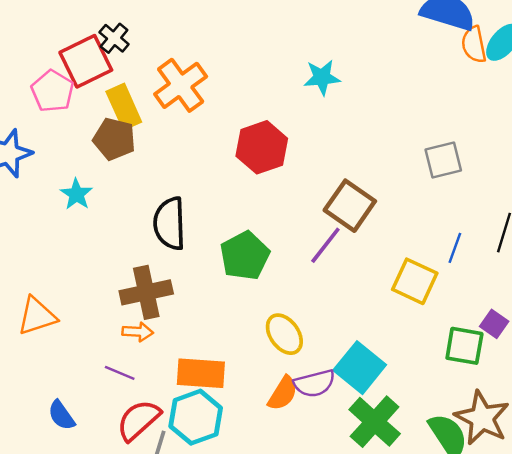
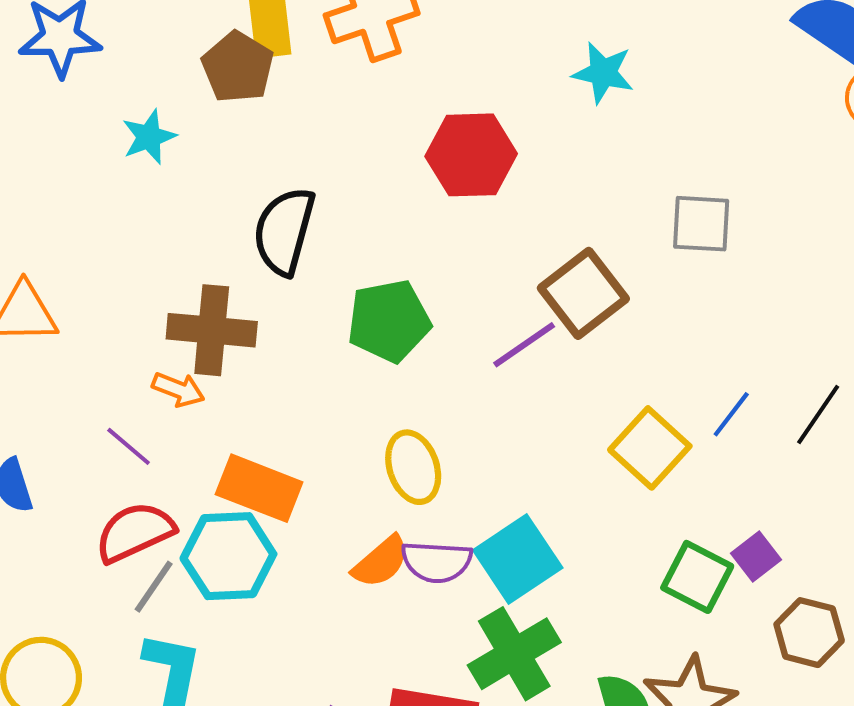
gray square: (443, 160) -> (701, 224), moved

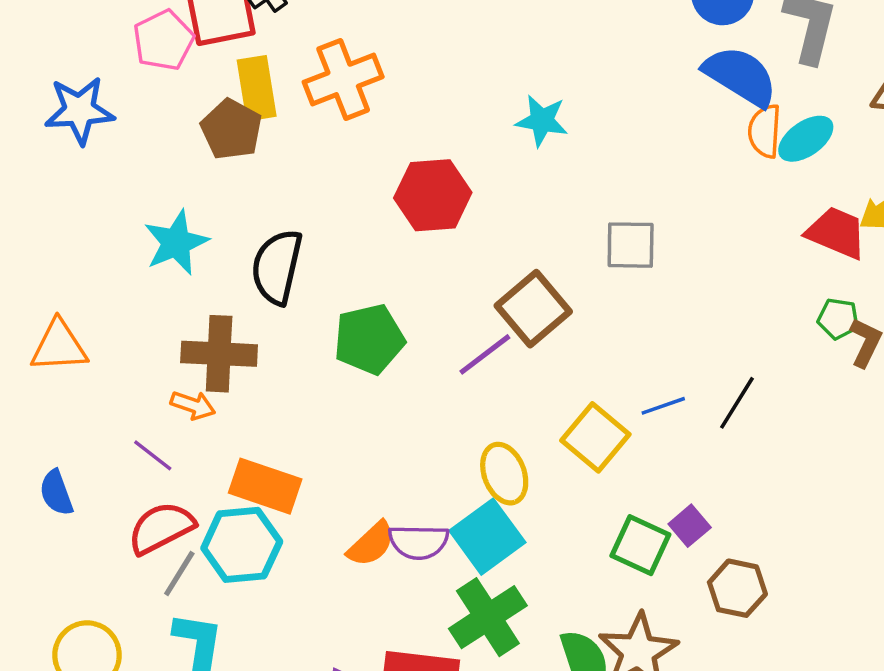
cyan star: (149, 137) -> (176, 243), moved, size x1.4
blue line: (731, 414) -> (663, 406), turned 36
yellow ellipse: (413, 467) -> (504, 474), moved

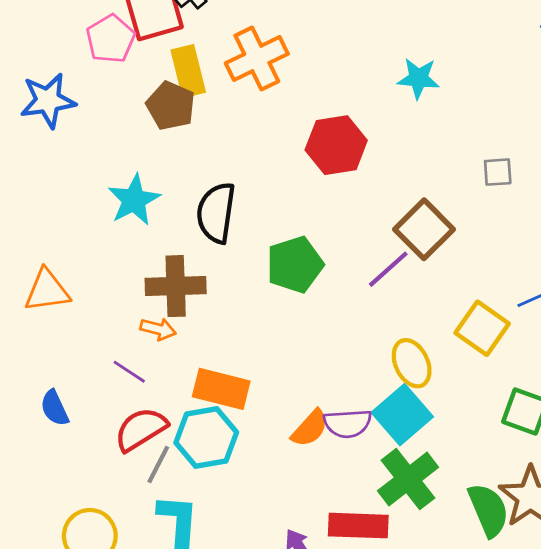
gray square: (631, 245) -> (498, 172), size x0.7

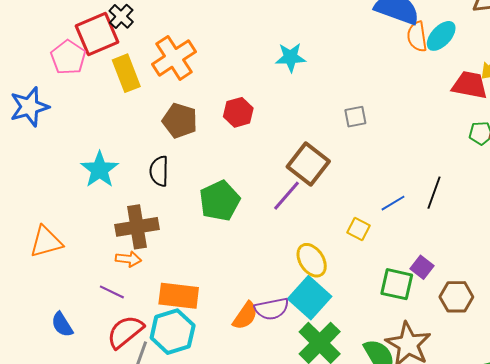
brown pentagon: (171, 106) -> (180, 121), moved
red hexagon: (336, 145) -> (238, 112), size x0.7
black semicircle: (216, 213) -> (159, 171), size x0.7
yellow square: (482, 328) -> (359, 229), size x0.6

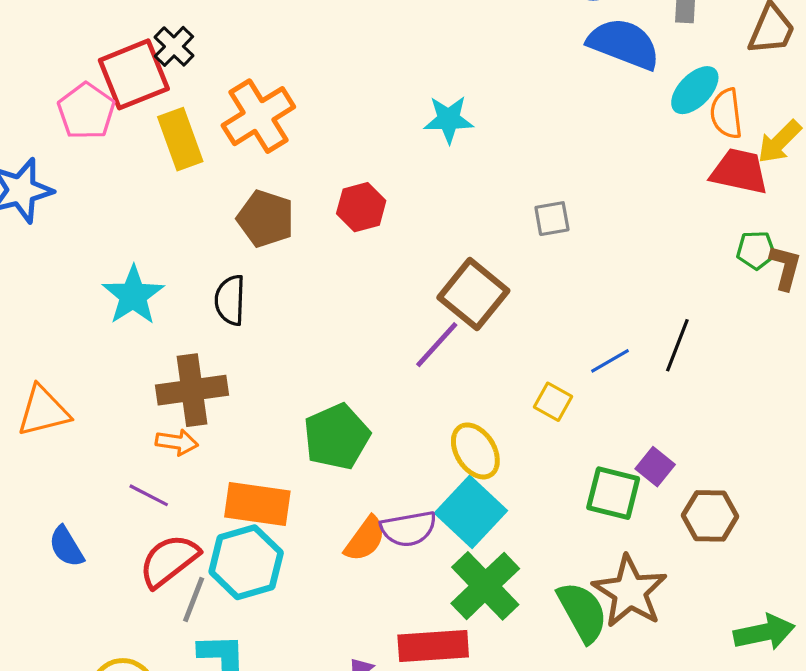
orange semicircle: (417, 37) -> (726, 114), moved
green pentagon: (220, 201) -> (337, 437), moved

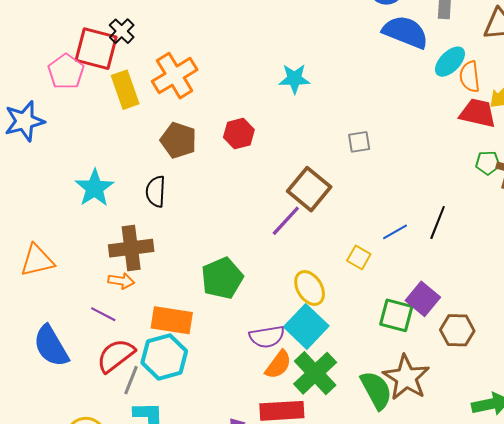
red square: (134, 74) -> (96, 49), turned 36
purple square: (655, 467) -> (423, 299), size x1.4
orange semicircle: (365, 539) -> (278, 365), moved
blue semicircle: (66, 547) -> (51, 346), size x1.6

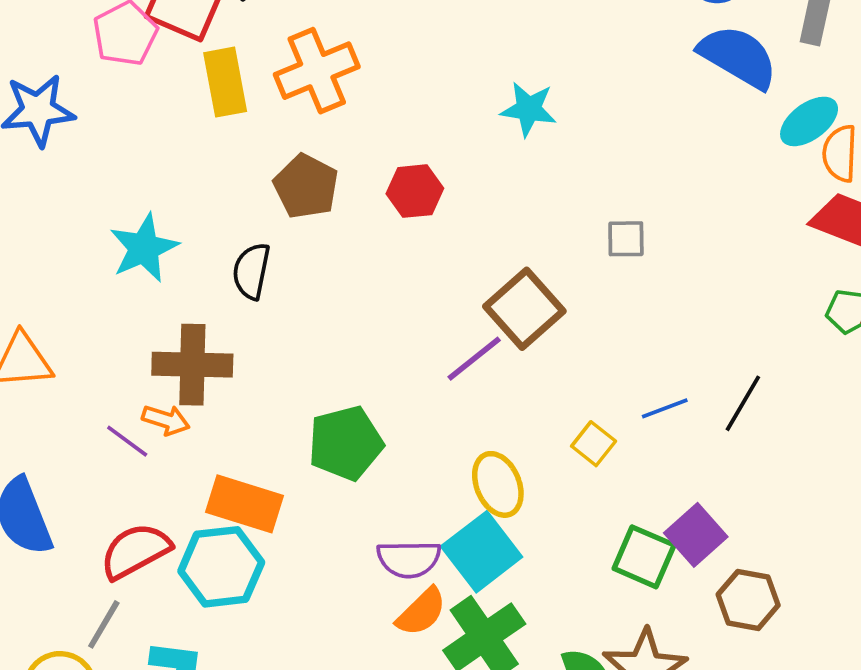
purple line: (103, 314) -> (127, 441), moved
gray line: (131, 380) -> (104, 624), moved

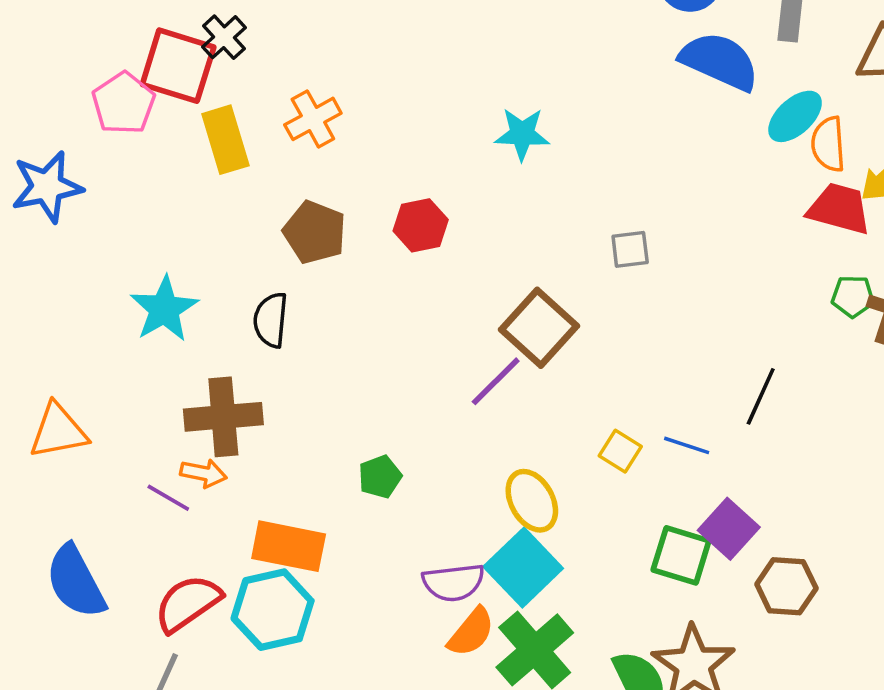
orange cross: (317, 71) -> (313, 119), size x0.7
blue line: (665, 408) -> (687, 445), moved, turned 45
green pentagon: (345, 443) -> (380, 477), size x0.6

